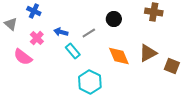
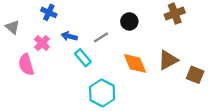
blue cross: (34, 11) -> (49, 12), moved
brown cross: (154, 12) -> (175, 14), turned -30
pink semicircle: (23, 57) -> (26, 65), turned 36

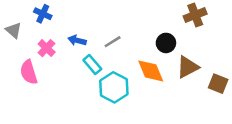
blue cross: (49, 12) -> (43, 14), moved
black circle: (129, 21) -> (166, 43), moved
cyan hexagon: (102, 93) -> (114, 87), moved

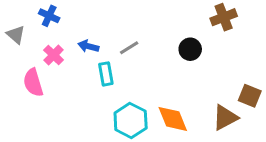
cyan rectangle: (92, 65) -> (106, 74), turned 30
brown triangle: (188, 67) -> (225, 118), moved
orange diamond: (151, 71) -> (173, 119), moved
cyan hexagon: (114, 87) -> (131, 120), moved

